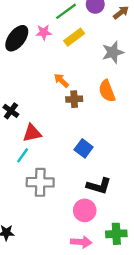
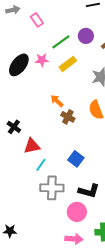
brown cross: (74, 99) -> (68, 117), turned 32
cyan line: (23, 155) -> (41, 165), moved
gray cross: (40, 182) -> (52, 188), moved

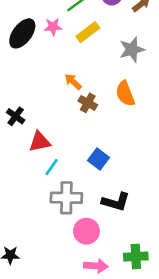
pink circle: (77, 212) -> (86, 231), moved

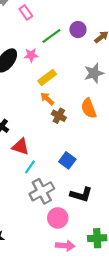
yellow rectangle: (88, 32) -> (47, 77), moved
red triangle: (40, 142) -> (20, 147), turned 30
gray cross: (66, 198) -> (42, 191), turned -30

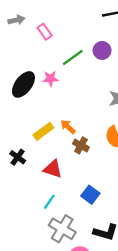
yellow rectangle: (47, 77) -> (43, 131), moved
red triangle: (20, 147) -> (53, 169), moved
gray cross: (42, 191) -> (62, 229), turned -30

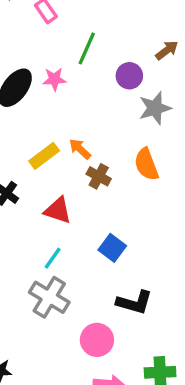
purple circle: (102, 50) -> (129, 76), moved
green line: (73, 57) -> (87, 48), turned -30
gray cross: (62, 229) -> (49, 297), moved

